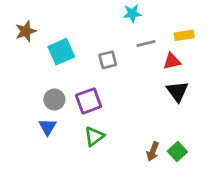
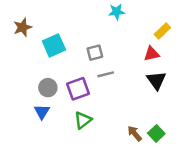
yellow rectangle: (184, 35) -> (162, 31), turned -35
gray line: (146, 44) -> (106, 74), moved
brown arrow: (153, 151) -> (135, 133), turned 119

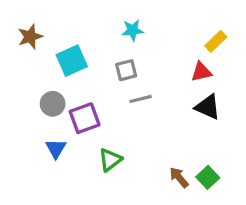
cyan star: (117, 12) -> (133, 30), moved
black triangle: (156, 80) -> (208, 107), turned -30
gray circle: (48, 88) -> (53, 104), moved
purple square: (78, 89) -> (85, 118), moved

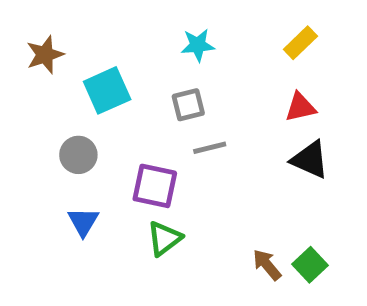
yellow rectangle: (216, 41) -> (300, 43), moved
purple square: (85, 118) -> (155, 186), moved, turned 32

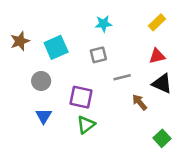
brown star: (45, 55) -> (20, 41), moved
gray line: (210, 148) -> (122, 77), moved
brown arrow: (267, 265) -> (140, 102), moved

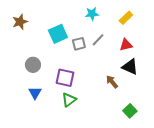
cyan star: (103, 24) -> (92, 14), moved
brown star: (20, 41) -> (20, 22), moved
cyan square: (56, 47) -> (58, 34), moved
gray line: (122, 77) -> (98, 40), moved, turned -32

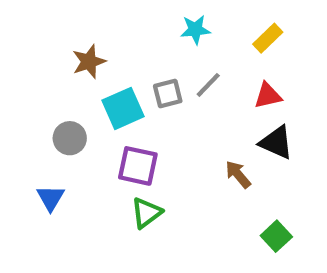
brown star: (20, 22) -> (89, 62), moved
cyan square: (58, 34) -> (123, 108), moved
blue triangle: (35, 93) -> (51, 198), moved

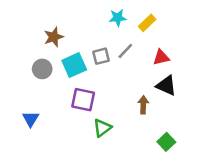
yellow rectangle: (268, 38) -> (147, 23), moved
gray circle: (70, 138) -> (42, 69), moved
brown arrow: (238, 174) -> (143, 105), turned 42
green triangle: (146, 213) -> (102, 128), moved

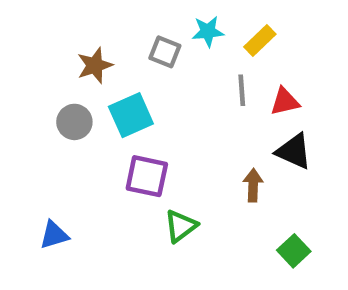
gray line: (125, 51) -> (242, 90), moved, turned -48
gray square: (101, 56) -> (165, 52), moved, turned 36
blue triangle: (31, 119) -> (54, 235), moved, turned 42

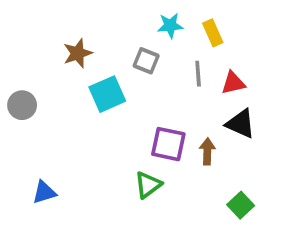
yellow rectangle: (260, 41) -> (213, 33), turned -70
gray square: (165, 52) -> (146, 61), moved
gray circle: (74, 122) -> (22, 105), moved
purple square: (147, 176) -> (168, 144), moved

